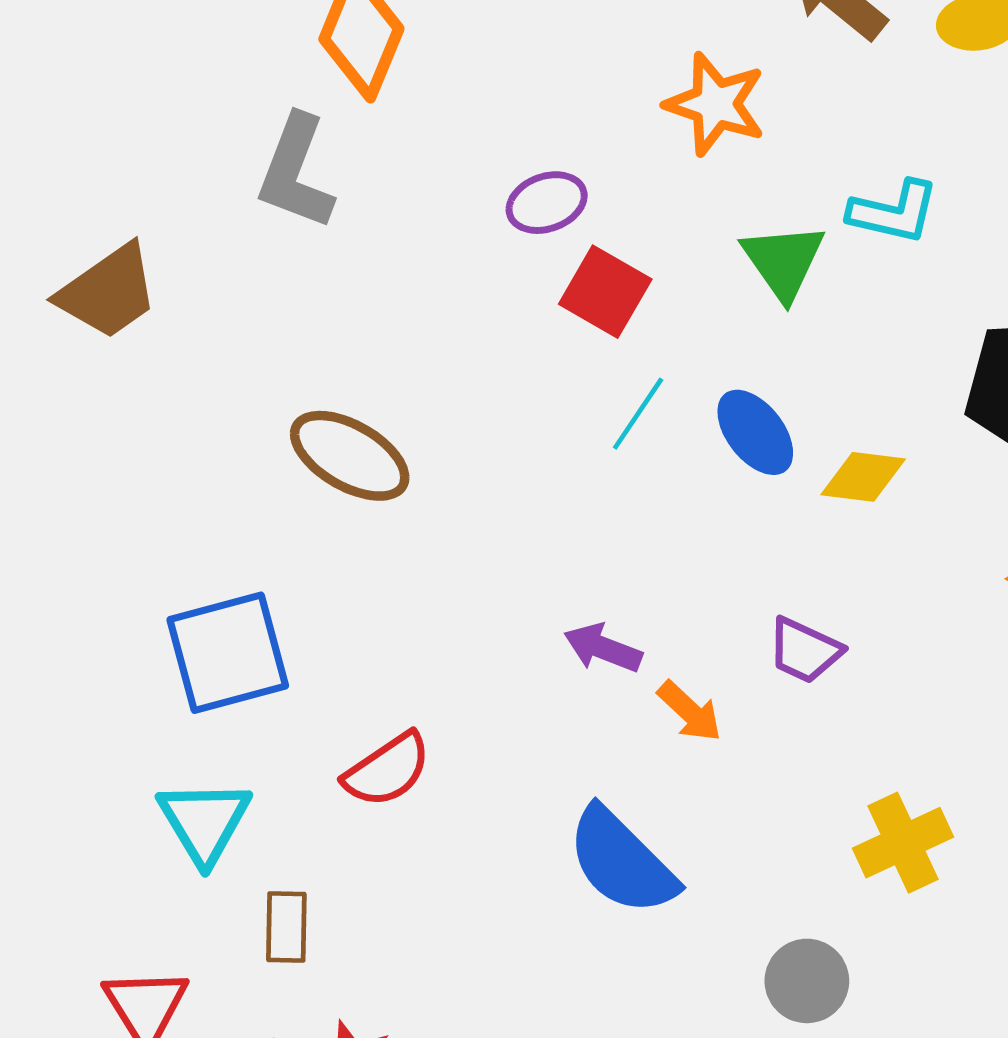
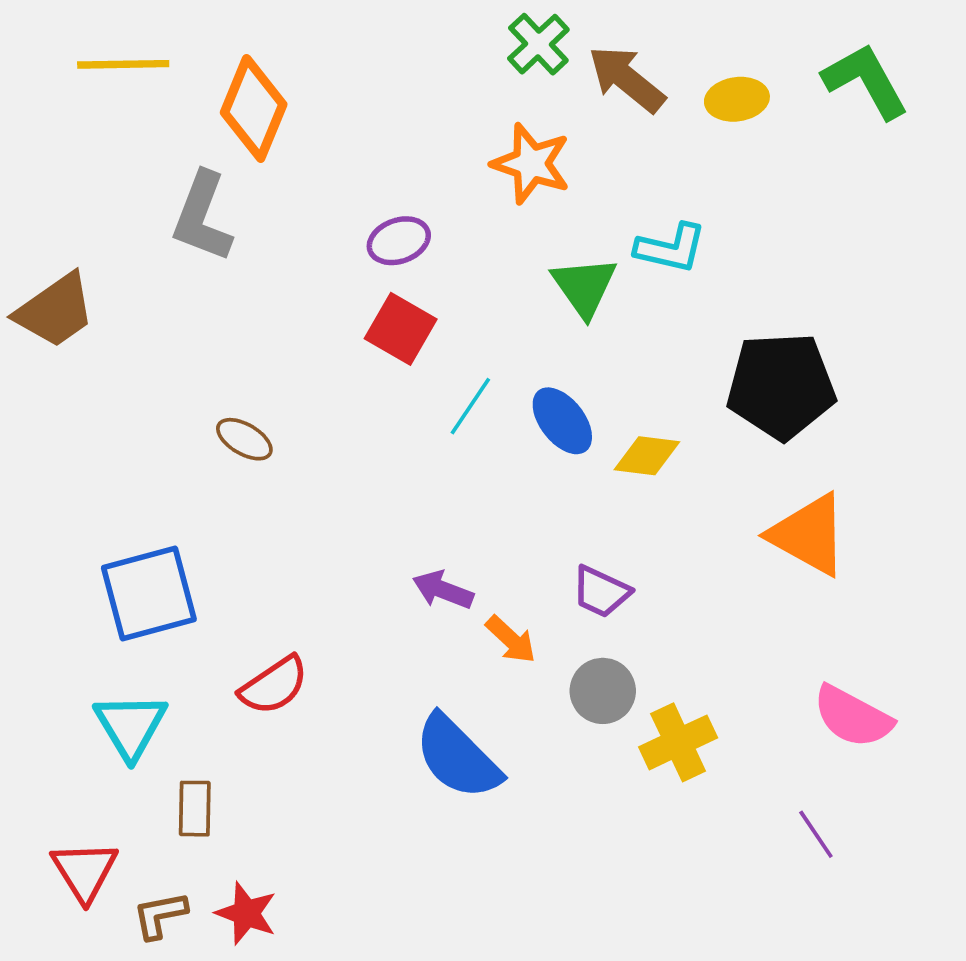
red square: (605, 292) -> (401, 329), moved
brown ellipse: (350, 456) -> (244, 439), size x0.6
gray circle: (807, 981) -> (603, 691), moved

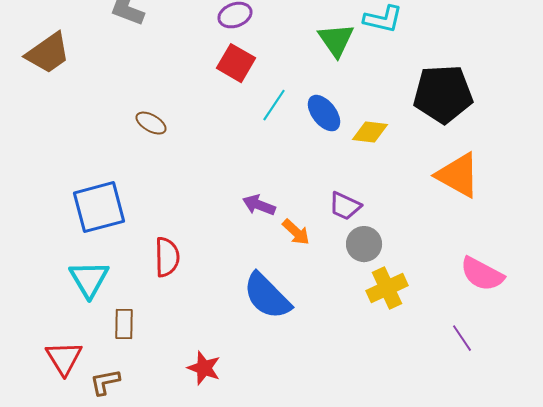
red semicircle: (274, 685) -> (167, 257), turned -57
gray circle: (603, 691) -> (364, 244), moved
red star: (246, 913) -> (204, 368), moved

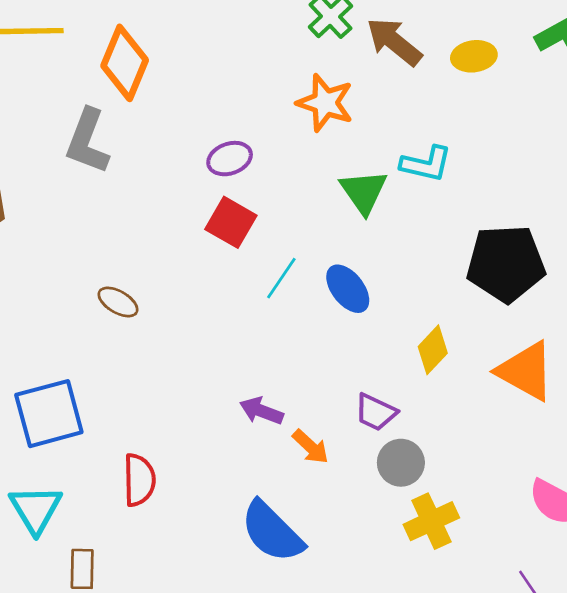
yellow diamond: (370, 132) -> (433, 350), moved, turned -54

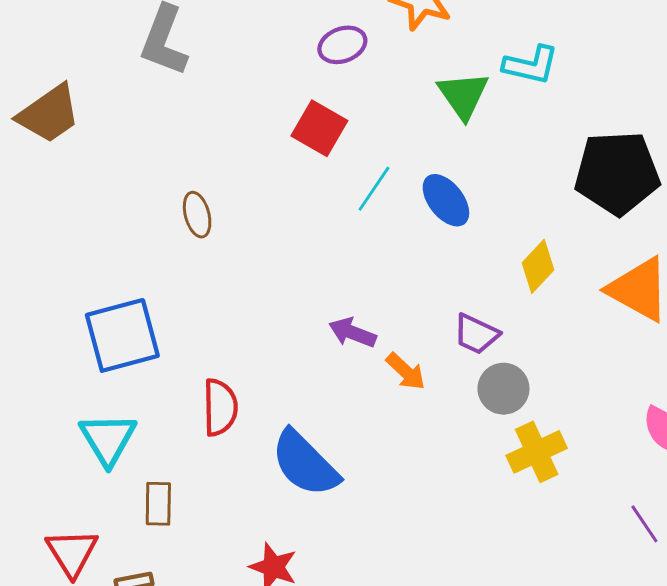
purple ellipse: (230, 159) -> (342, 45), moved
brown ellipse: (118, 302) -> (197, 215), turned 45
blue semicircle: (272, 532) -> (305, 463), moved

